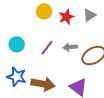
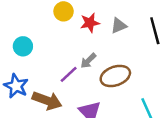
gray arrow: (70, 47) -> (88, 61), turned -48
purple line: (47, 48) -> (69, 74), moved

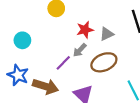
red star: (90, 23) -> (85, 30), moved
gray triangle: (119, 26) -> (107, 34), moved

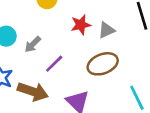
gray arrow: (80, 50) -> (33, 44), moved

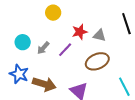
gray triangle: (106, 30) -> (99, 35), turned 40
purple line: (54, 64) -> (65, 50), moved

